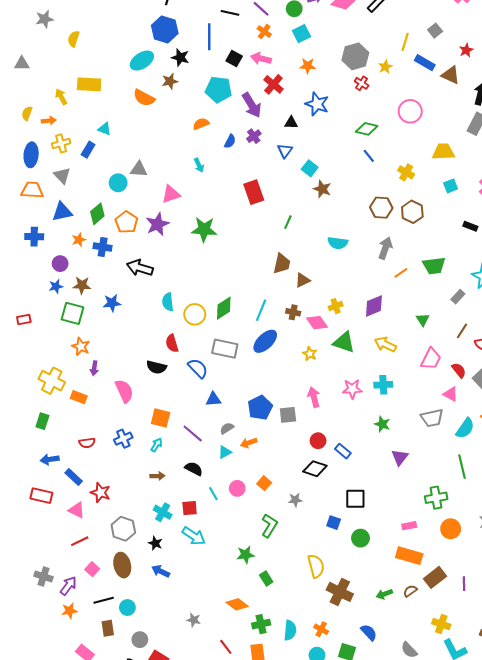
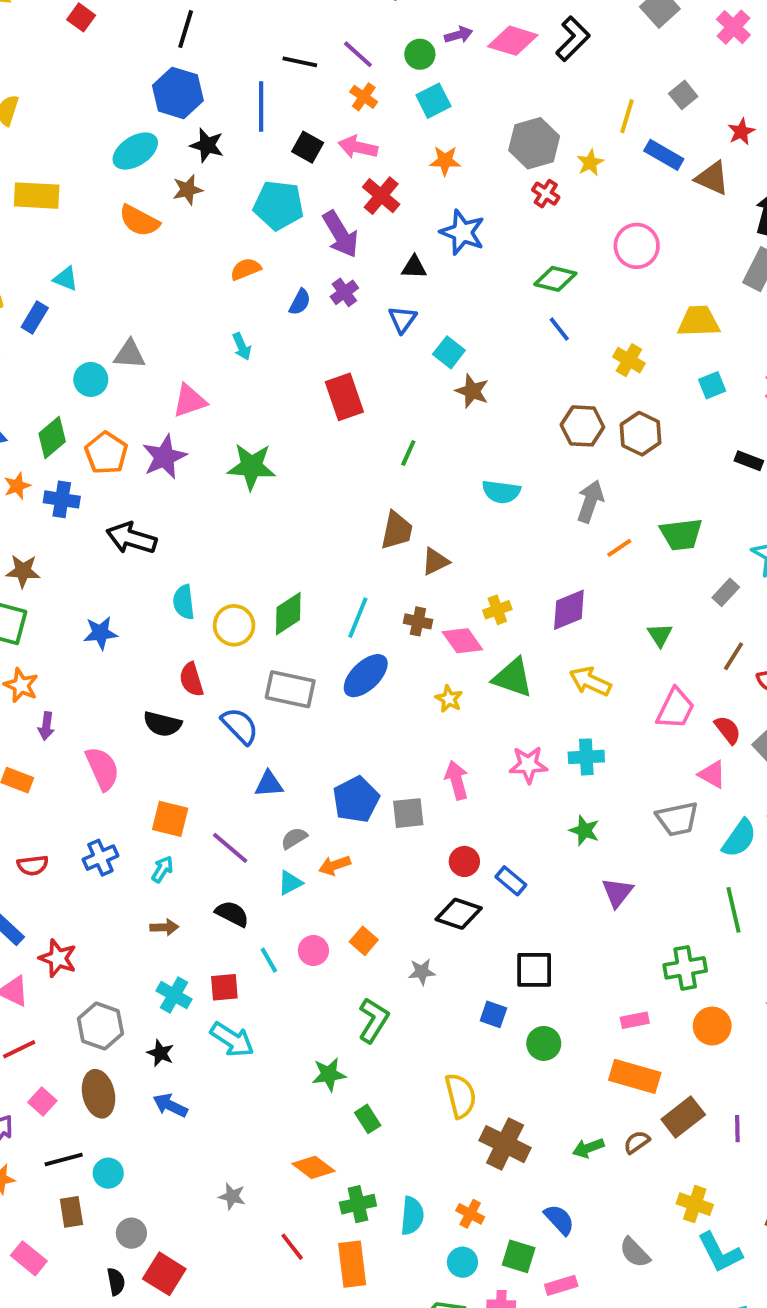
blue star: (112, 303) -> (100, 633), moved

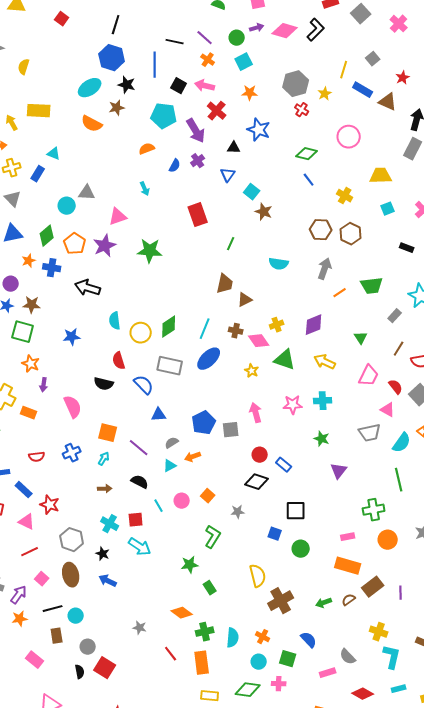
brown cross: (505, 1144) -> (281, 601), turned 35
cyan L-shape: (720, 1252) -> (392, 657), turned -140
pink rectangle: (561, 1285) -> (328, 673), moved

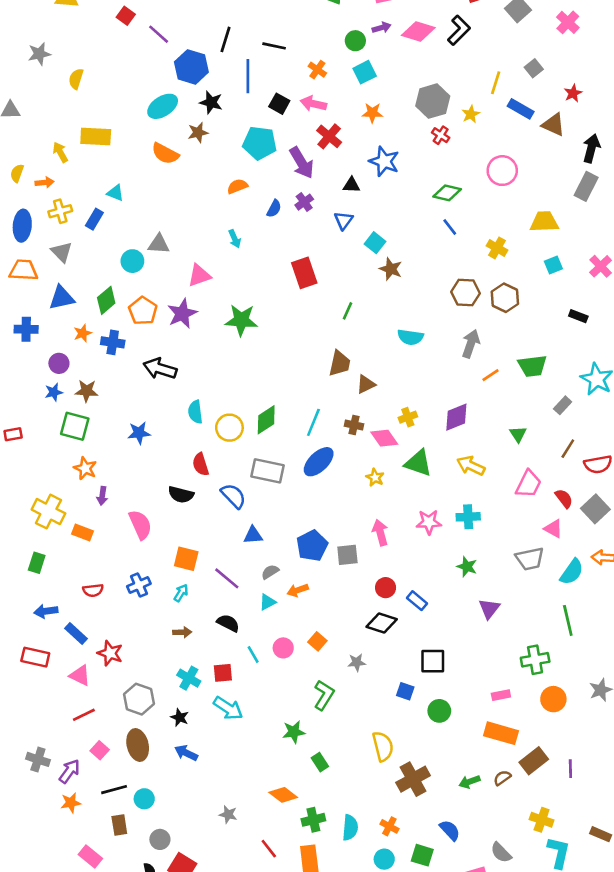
black line: (116, 25) -> (226, 39), moved
purple line: (205, 38) -> (159, 34), moved

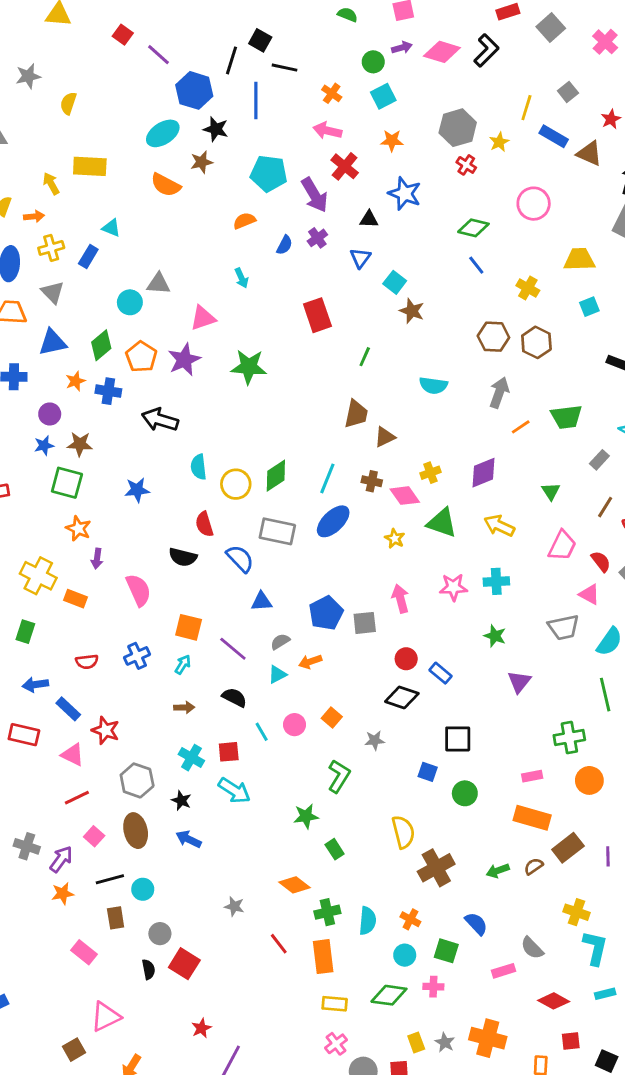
black square: (279, 104) -> (260, 40), moved

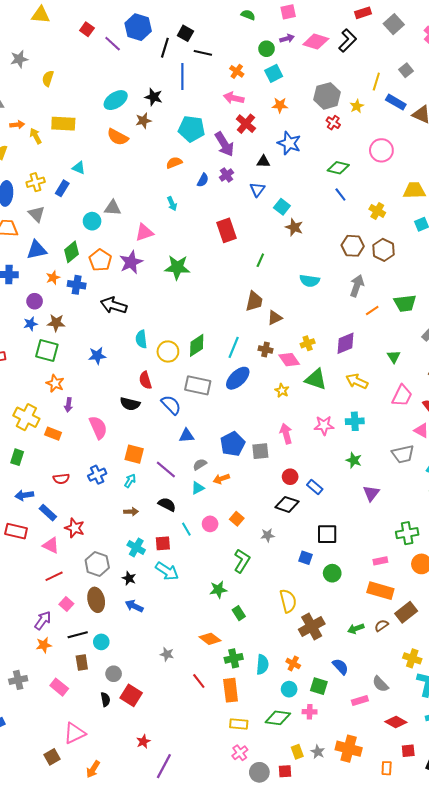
blue hexagon: (194, 90) -> (138, 27), moved
orange arrow: (34, 216) -> (17, 125), moved
gray cross: (27, 846) -> (18, 680), moved, turned -30

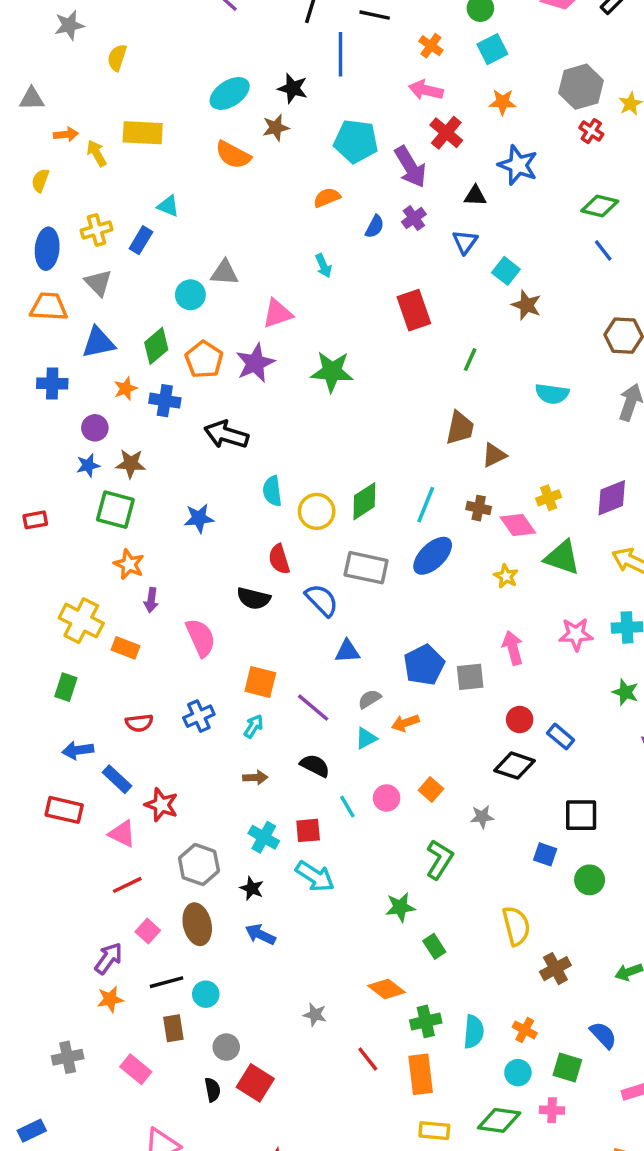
brown cross: (312, 627) -> (555, 969), size x0.7

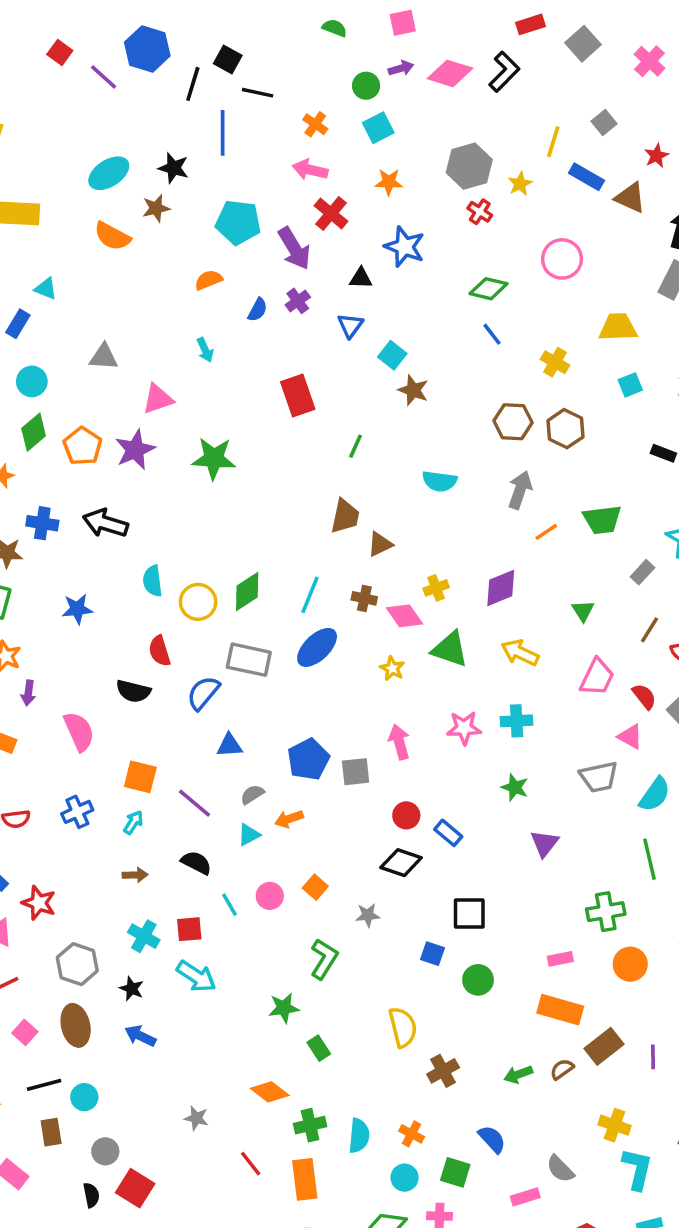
cyan circle: (190, 295) -> (32, 381), moved
blue cross: (165, 401) -> (42, 523), moved
blue semicircle: (322, 600) -> (203, 693), turned -96

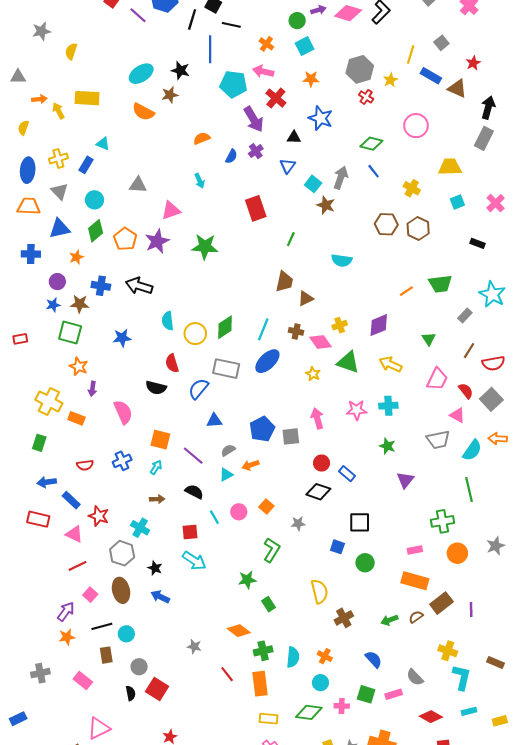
cyan pentagon: (238, 222) -> (233, 84), moved
gray arrow: (520, 490) -> (341, 178), moved
cyan cross: (144, 936) -> (140, 528), moved
green square: (455, 1172) -> (366, 694), moved

